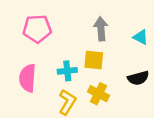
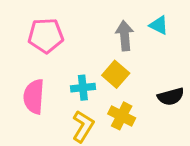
cyan triangle: (141, 37) -> (159, 25), moved
yellow square: (94, 60) -> (116, 74), turned 35

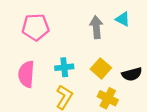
yellow square: (116, 74) -> (101, 68), moved
yellow cross: (122, 116) -> (108, 98), moved

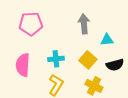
cyan triangle: (123, 19) -> (107, 40), moved, turned -32

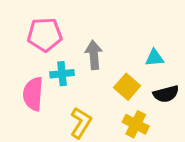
gray arrow: (84, 24) -> (94, 55), moved
cyan cross: (56, 59) -> (62, 74), moved

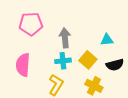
cyan cross: (62, 74) -> (63, 61), moved

